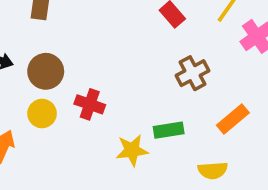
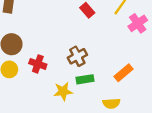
brown cross: (192, 73) -> (77, 56), moved

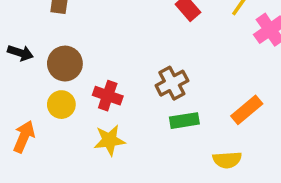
yellow star: (63, 91) -> (109, 140), moved

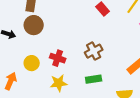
brown circle: (65, 64) -> (34, 25), moved
green rectangle: (184, 121) -> (94, 79), moved

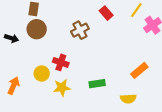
brown cross: (94, 51) -> (80, 30), moved
yellow circle: (32, 63) -> (42, 74), moved

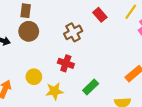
red cross: (61, 62) -> (66, 63), moved
green rectangle: (97, 84) -> (91, 87), turned -35

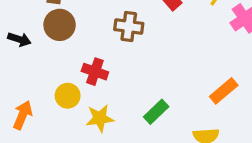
brown cross: (73, 32) -> (129, 27), turned 36
red cross: (66, 63) -> (95, 72), moved

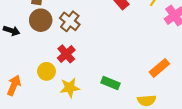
brown cross: (129, 27) -> (70, 21), moved, turned 30
red cross: (95, 72) -> (66, 54), turned 30
green rectangle: (156, 112) -> (110, 83), turned 66

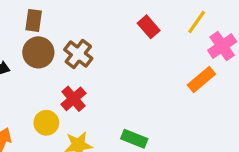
orange rectangle: (159, 68) -> (201, 80), moved

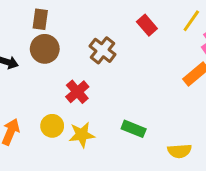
brown cross: (78, 54) -> (102, 50), moved
yellow circle: (46, 123) -> (52, 126), moved

